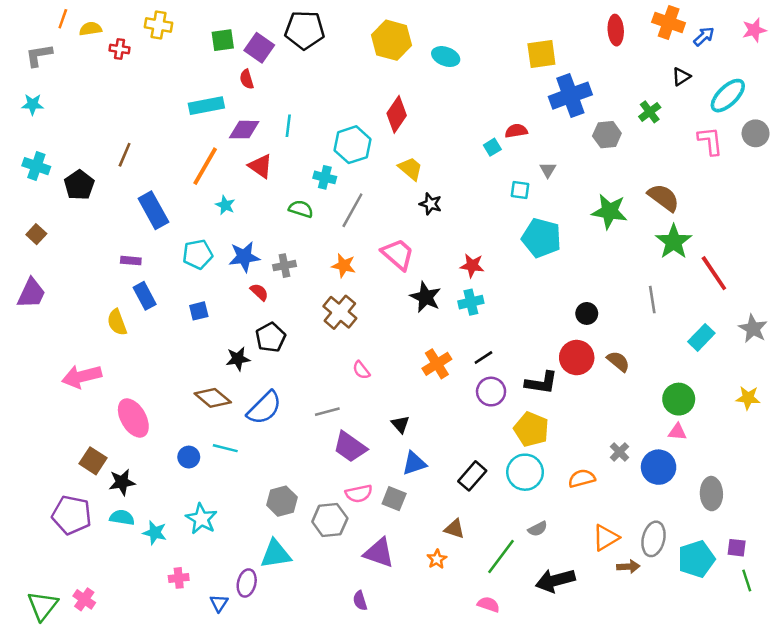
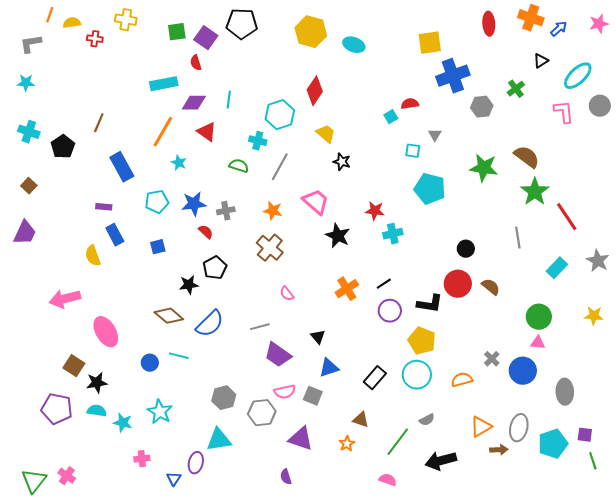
cyan cross: (471, 302) -> (393, 234), moved

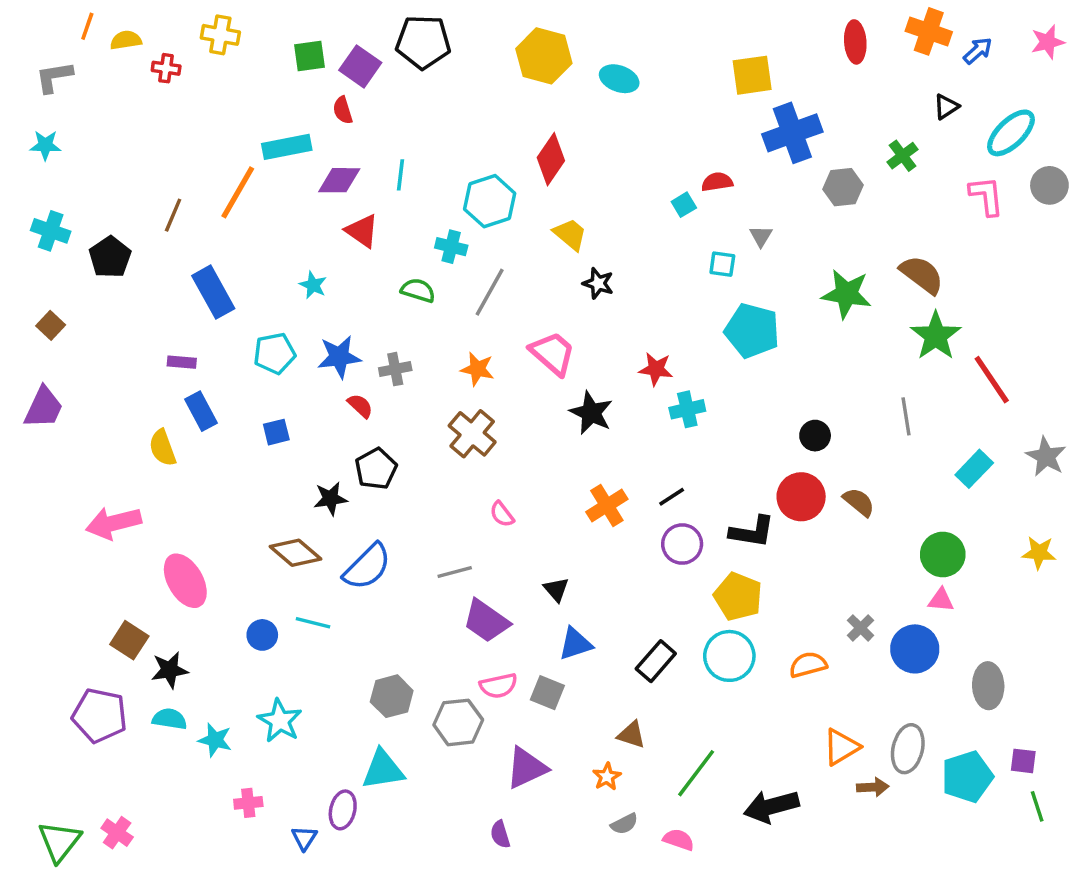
orange line: (163, 132) -> (238, 192), moved
gray semicircle: (427, 420) -> (624, 824), moved
purple triangle: (301, 439) -> (526, 768), turned -44

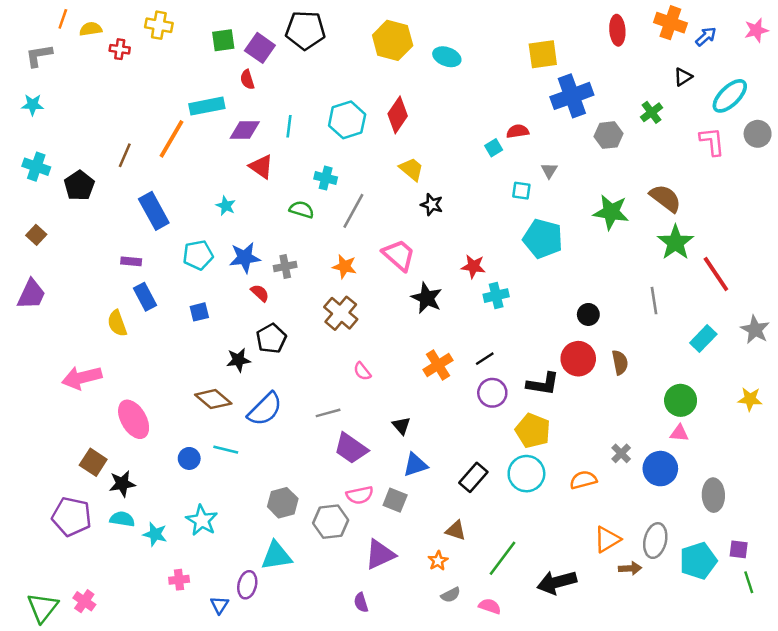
cyan hexagon: (490, 201) -> (347, 120), moved
brown semicircle: (859, 502) -> (620, 362), turned 40

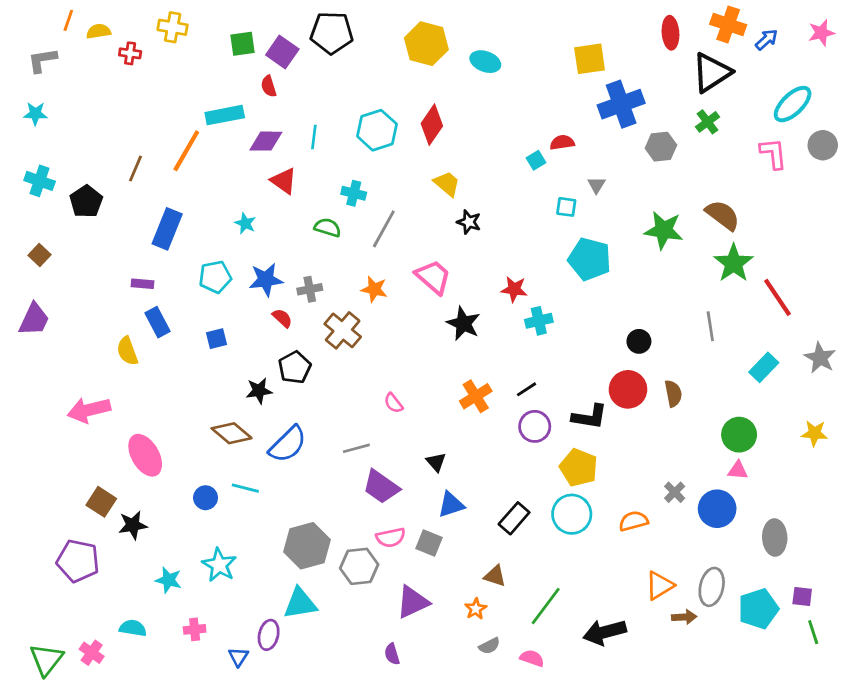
black triangle: (683, 77) -> (712, 73), moved, size x2.0
blue rectangle: (154, 211) -> (167, 229), turned 51
brown cross: (341, 313) -> (343, 330), moved
gray hexagon: (283, 503) -> (307, 546), size x1.4
cyan semicircle: (122, 519) -> (133, 628), moved

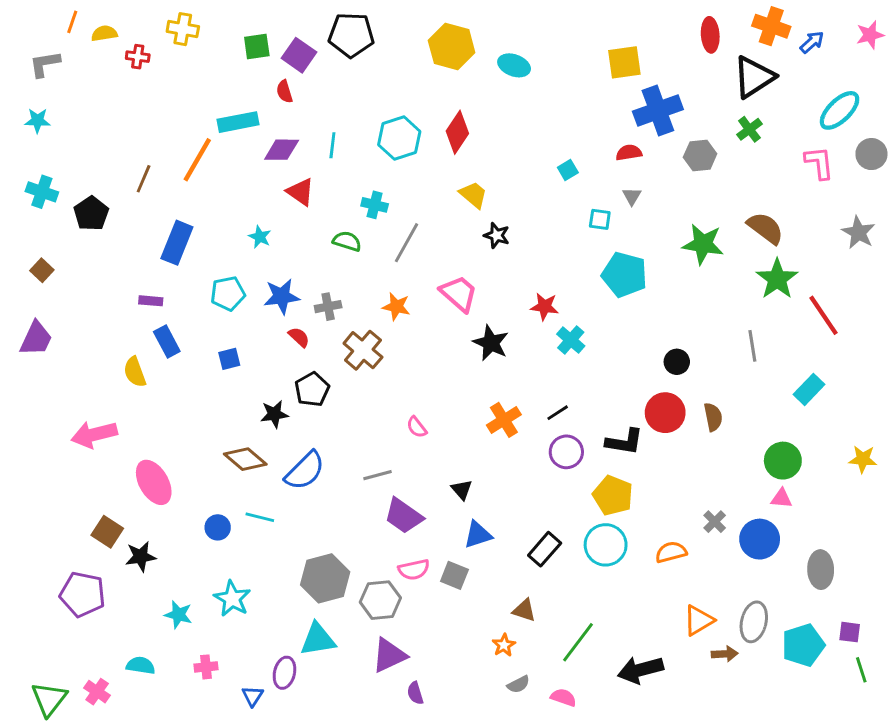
red semicircle: (562, 142) -> (629, 153), moved
cyan cross: (539, 321) -> (571, 340), turned -36
gray star: (820, 358) -> (858, 232), moved
purple triangle: (413, 602) -> (389, 655), moved

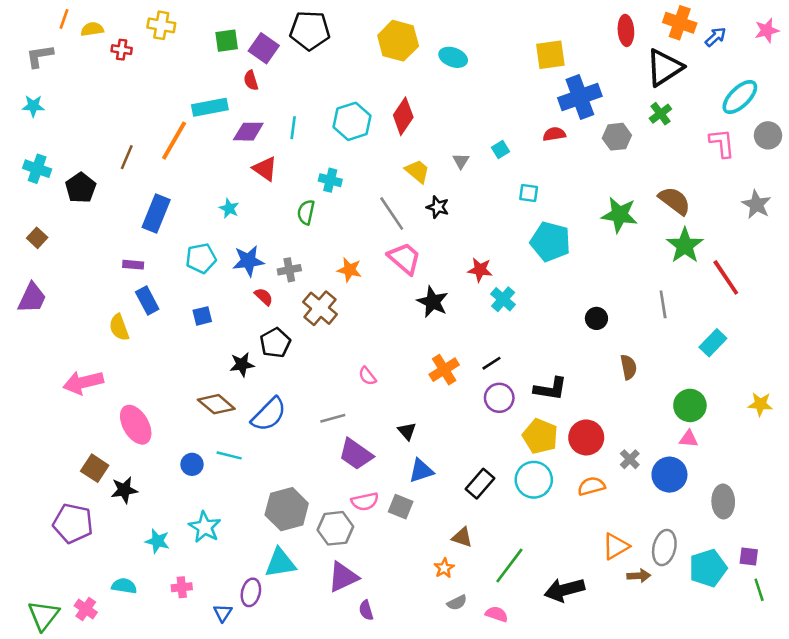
gray triangle: (632, 196) -> (461, 161), moved
green semicircle: (347, 241) -> (306, 212), turned -95
gray line: (407, 243) -> (392, 213), moved, turned -63
red circle: (665, 413) -> (586, 437), moved

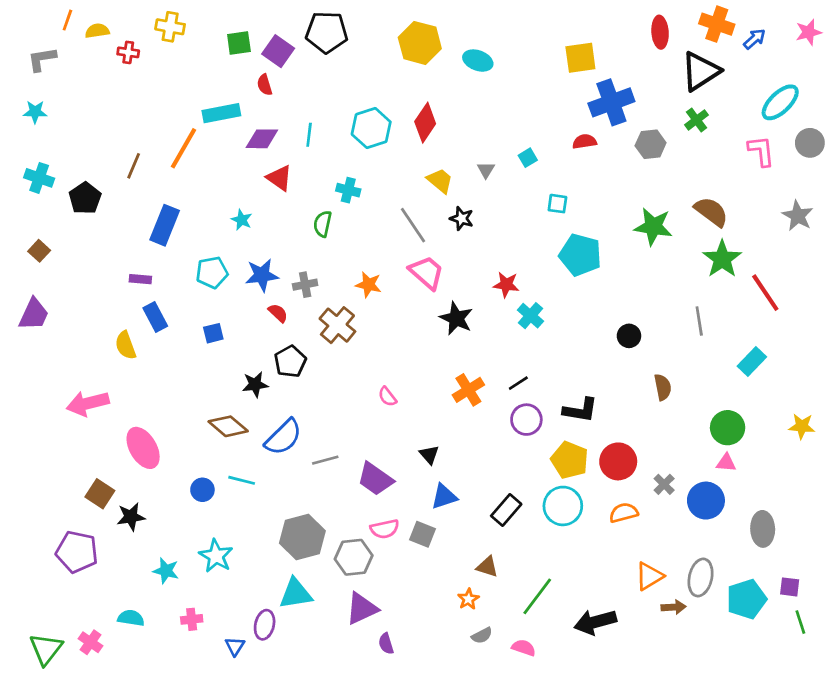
gray line: (333, 418) -> (325, 460), moved

